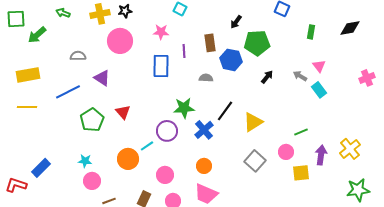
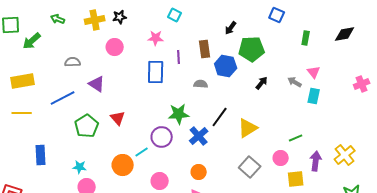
pink circle: (120, 41) -> (115, 47), size x0.7
cyan rectangle: (319, 90) -> (314, 96), turned 49
blue rectangle: (41, 168) -> (41, 155), moved, turned -48

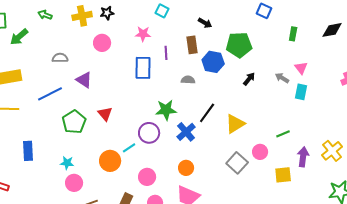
black arrow: (231, 28) -> (205, 23), moved, turned -96
pink circle: (281, 158) -> (260, 152), moved

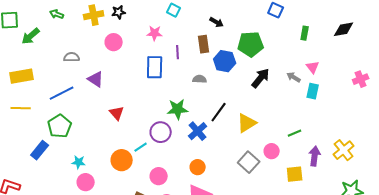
black arrow: (249, 79) -> (261, 78), size x1.5
green pentagon: (74, 122) -> (60, 126), moved
blue rectangle: (28, 151) -> (40, 150), turned 42

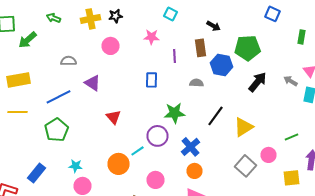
blue rectangle: (155, 67) -> (152, 80), moved, size x0.7
blue cross: (198, 131) -> (190, 147), moved
blue rectangle: (40, 150) -> (36, 173), moved

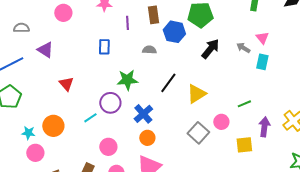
orange circle: (118, 164) -> (53, 126), moved

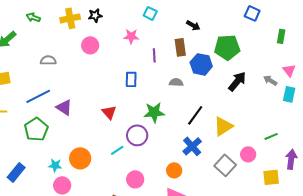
purple triangle: (45, 50) -> (64, 107), moved
red triangle: (66, 84) -> (109, 112), moved
blue cross: (143, 114) -> (192, 146), moved

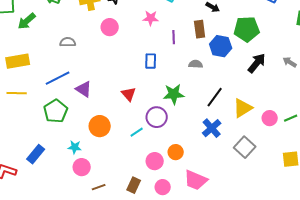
pink circle: (248, 154) -> (270, 118), moved
orange circle: (80, 158) -> (100, 126), moved
orange circle: (174, 170) -> (176, 152), moved

